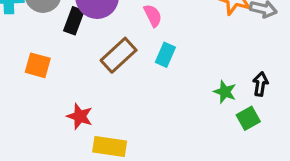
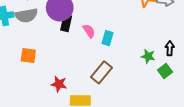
pink semicircle: (153, 16) -> (89, 31), moved
black rectangle: (74, 21) -> (66, 23), moved
brown rectangle: (119, 55) -> (102, 72), moved

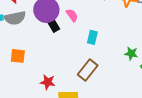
black rectangle: (66, 23) -> (53, 24), turned -42
pink semicircle: (89, 31) -> (72, 15), moved

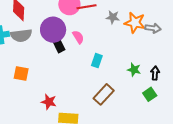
green star: (131, 53) -> (134, 70), moved
brown rectangle: (88, 70) -> (104, 94), moved

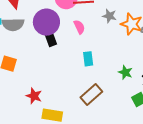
pink semicircle: (78, 37) -> (79, 27), moved
cyan rectangle: (97, 61) -> (88, 59), turned -32

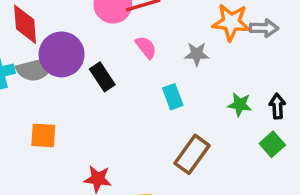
gray star: (109, 16) -> (197, 54), moved
purple circle: (46, 22) -> (62, 54), moved

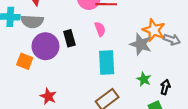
purple circle: (62, 54) -> (45, 46), moved
gray star: (197, 54) -> (141, 44), moved, size x1.5
cyan rectangle: (173, 97) -> (107, 62), size x1.6

